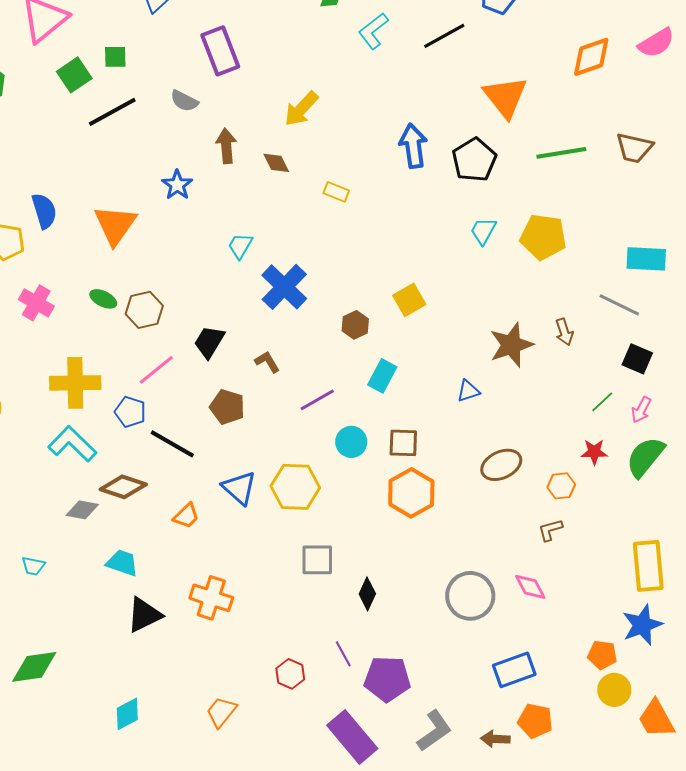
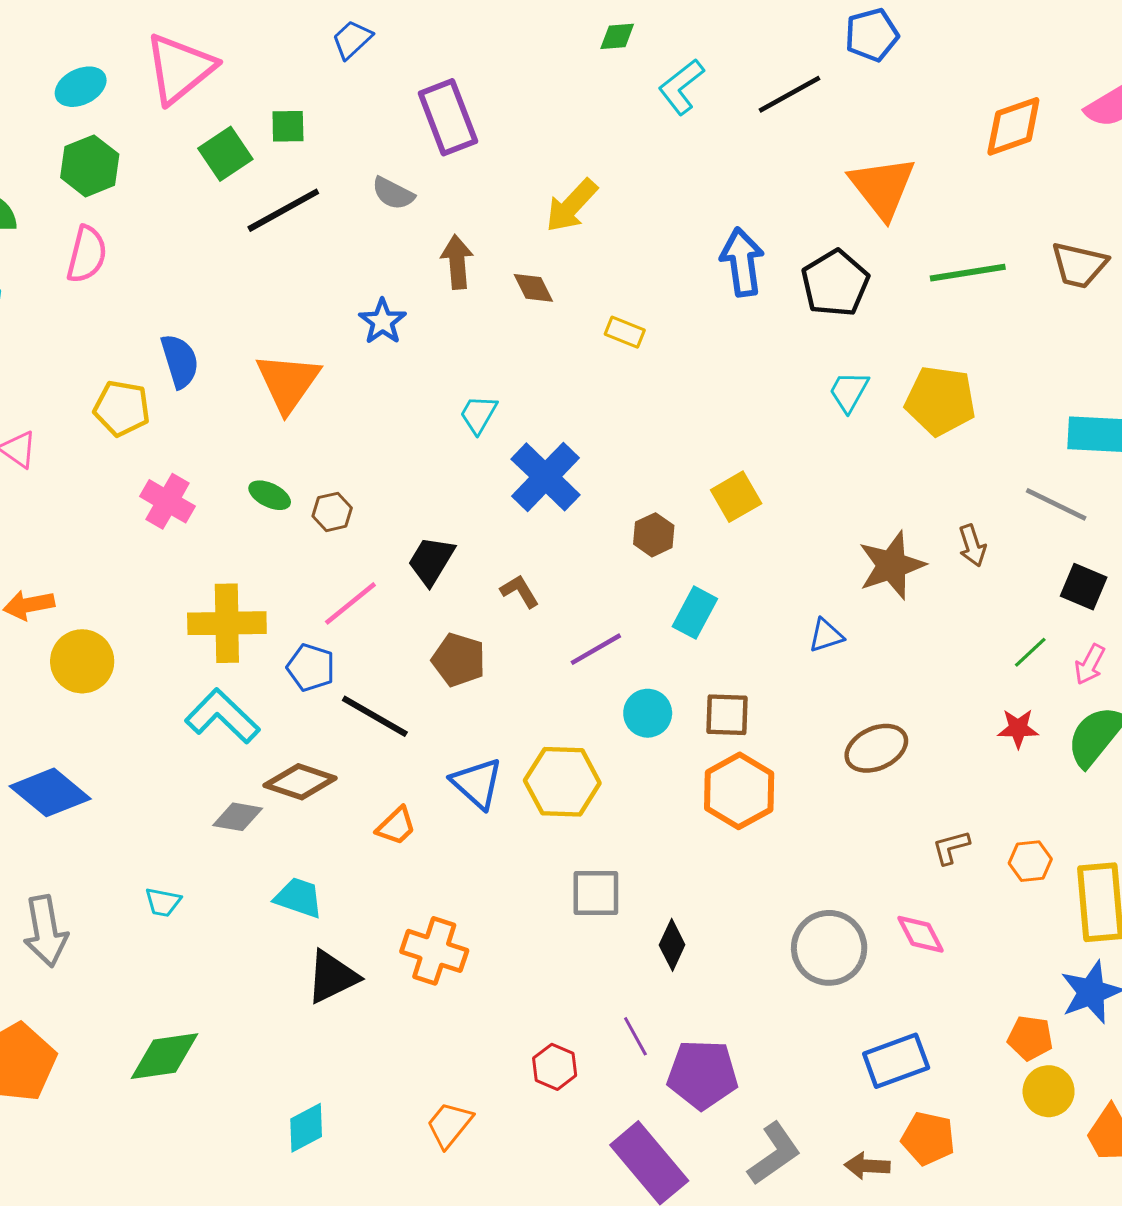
brown hexagon: (144, 310) -> (332, 512), size x0.7
orange hexagon: (561, 486) -> (1030, 861), moved

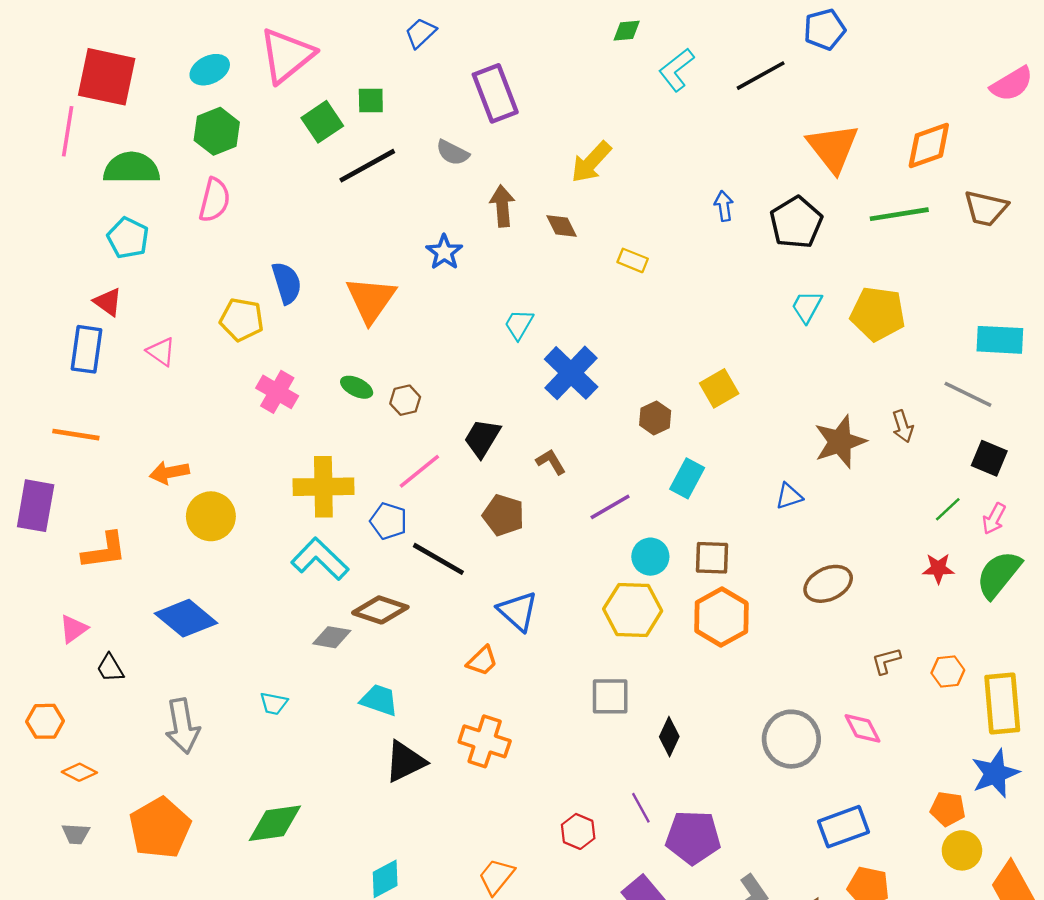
orange diamond: (1013, 126) -> (929, 146), moved
blue arrow: (742, 262) -> (724, 206), size x0.6
yellow hexagon: (562, 782) -> (633, 610), moved
orange trapezoid: (396, 826) -> (482, 661), moved

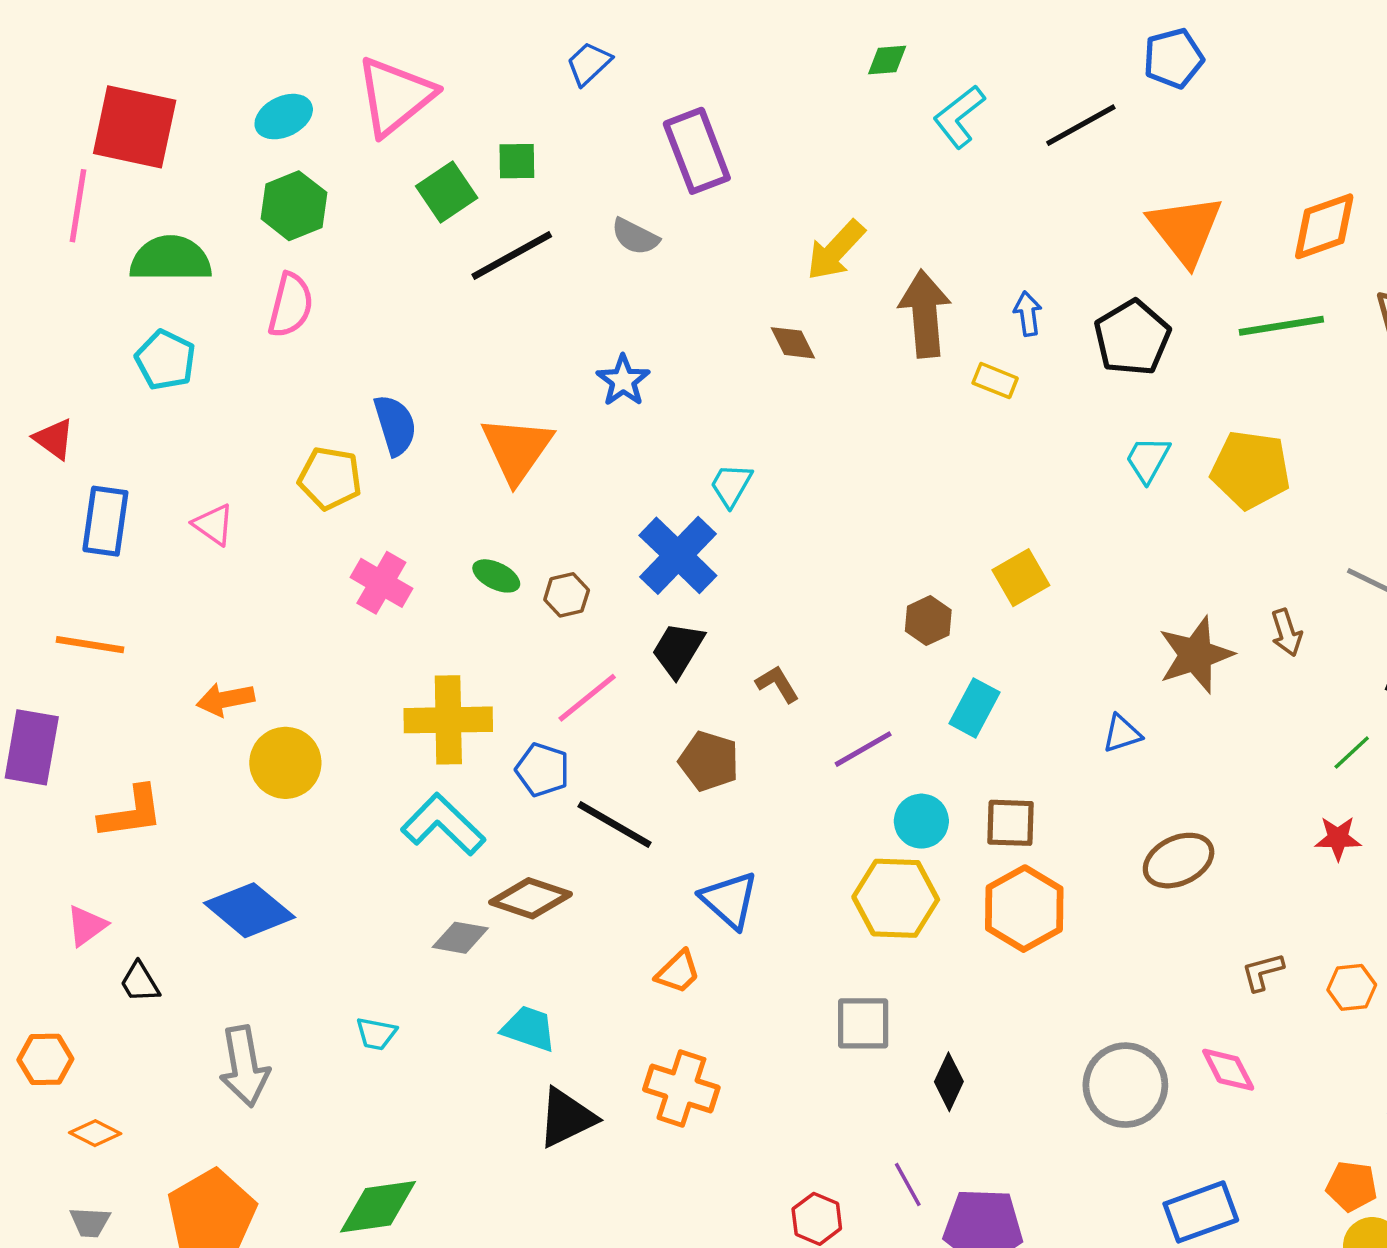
brown arrow: (502, 206) -> (925, 314), moved, size x1.4
yellow rectangle: (633, 260) -> (995, 381), moved
red triangle: (108, 302) -> (54, 439), moved
blue cross: (571, 373) -> (678, 555), moved

